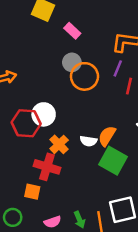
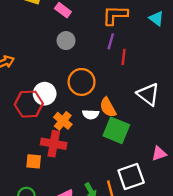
orange circle: (85, 76) -> (82, 82), moved
orange semicircle: (107, 136) -> (108, 107), turned -54
orange square: (32, 192) -> (34, 161), moved

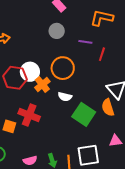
purple line: (111, 41) -> (85, 42), moved, turned 72
orange semicircle: (108, 107) -> (108, 107), moved
orange cross: (63, 121) -> (42, 84), moved

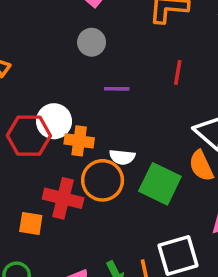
purple line: (85, 42) -> (117, 89), moved
orange circle: (63, 68) -> (103, 180), moved
orange cross: (42, 84) -> (79, 141), turned -35

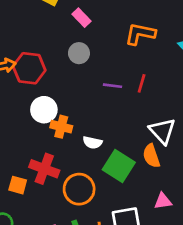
purple line: (117, 89) -> (112, 86), moved
red hexagon: (29, 136) -> (29, 68), moved
orange circle: (103, 180) -> (79, 189), moved

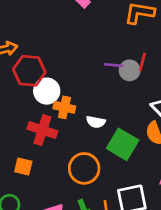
gray circle: (79, 53) -> (130, 70), moved
red hexagon: (29, 68) -> (29, 71), moved
red cross: (44, 169) -> (42, 130), moved

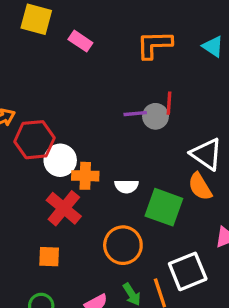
red cross: (42, 130) -> (64, 208), turned 32

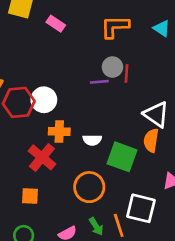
gray circle: (156, 116) -> (112, 67), moved
white circle: (60, 160) -> (44, 100), moved
orange semicircle: (200, 187) -> (151, 140), turned 40
white square: (188, 271) -> (141, 208), turned 36

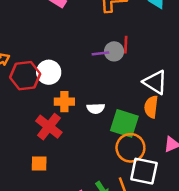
gray circle: (112, 67) -> (114, 51), moved
orange circle: (89, 187) -> (130, 148), moved

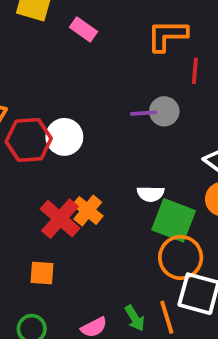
red line: (126, 45) -> (195, 71), moved
orange cross: (64, 102) -> (88, 211), moved, turned 36
white semicircle: (96, 108) -> (151, 194), moved

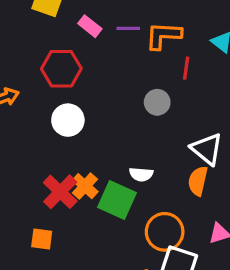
purple line: (144, 113) -> (128, 28), moved
red hexagon: (29, 140) -> (61, 69), moved
green square: (174, 220) -> (117, 200), moved

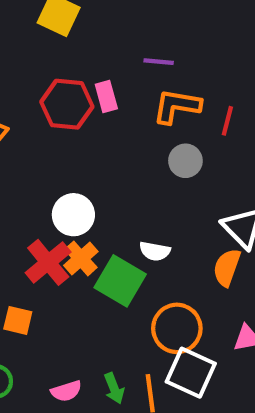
pink rectangle: (90, 26) -> (106, 96), moved, turned 30
orange L-shape: (163, 36) -> (177, 106), moved
white circle: (68, 120) -> (73, 215), moved

